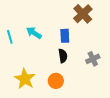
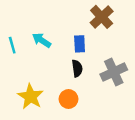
gray cross: (93, 59) -> (114, 72), size x1.5

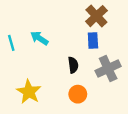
blue rectangle: (80, 44) -> (93, 41), moved
orange circle: (69, 99) -> (78, 94), moved

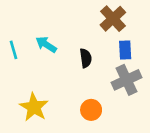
blue rectangle: (93, 41) -> (125, 50), moved
black semicircle: (73, 65) -> (86, 58), moved

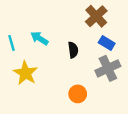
blue rectangle: (125, 50) -> (107, 43), turned -56
yellow star: (34, 107) -> (26, 73), moved

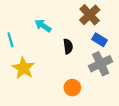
cyan arrow: (39, 38) -> (43, 26), moved

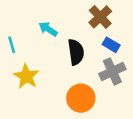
black semicircle: (68, 46) -> (76, 52), size x1.5
orange circle: (72, 88) -> (81, 98), size x1.5

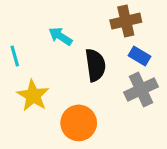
brown cross: (100, 17) -> (126, 21), turned 30
orange circle: (81, 98) -> (79, 123), moved

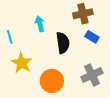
cyan arrow: (60, 36) -> (40, 24), turned 42
gray cross: (141, 89) -> (92, 75), moved

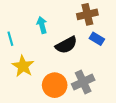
black semicircle: (63, 43) -> (66, 45), turned 70
gray cross: (92, 75) -> (83, 82), moved

